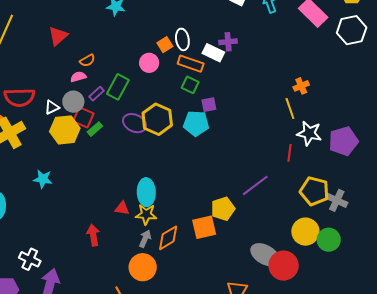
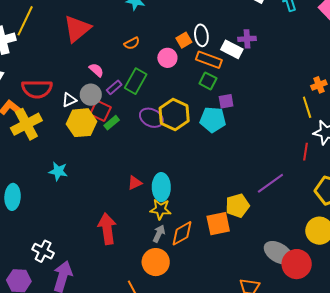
red triangle: (58, 36) -> (77, 29), size x1.4
orange semicircle: (87, 61) -> (132, 43), moved
pink semicircle: (78, 77) -> (96, 70), turned 56
red triangle: (122, 208) -> (135, 183), moved, turned -35
red arrow: (93, 235) -> (107, 229), size x1.4

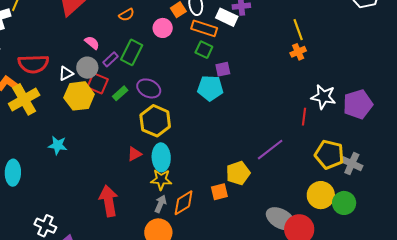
orange cross: (319, 85) -> (298, 52), moved
yellow line: (307, 107) -> (298, 30), moved
yellow hexagon: (174, 114) -> (155, 121), moved
green rectangle: (112, 123) -> (120, 93), moved
orange square: (218, 224) -> (219, 192), size x0.7

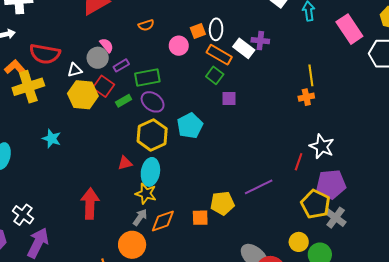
green rectangle: (132, 52) -> (147, 77), moved, turned 40
gray circle: (87, 68) -> (98, 58), moved
cyan pentagon: (210, 88) -> (190, 126), moved, turned 30
purple pentagon: (358, 104) -> (331, 184), moved
yellow circle: (321, 195) -> (299, 242), size x0.7

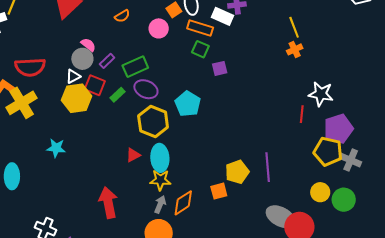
white triangle: (75, 70) -> (73, 76), moved
purple line: (259, 187) -> (268, 167), moved, turned -56

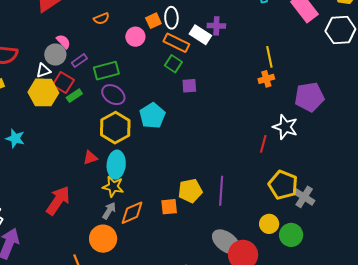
green rectangle: (117, 95) -> (74, 96), moved
purple pentagon: (338, 129) -> (309, 97), moved
red arrow: (108, 203) -> (58, 201), turned 36

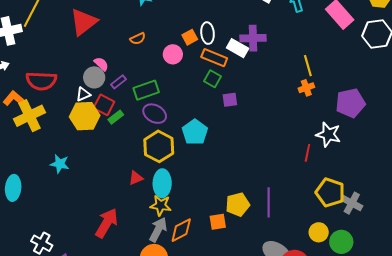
purple cross: (216, 26) -> (253, 38), size x1.4
gray arrow: (109, 211) -> (158, 230), size x1.4

